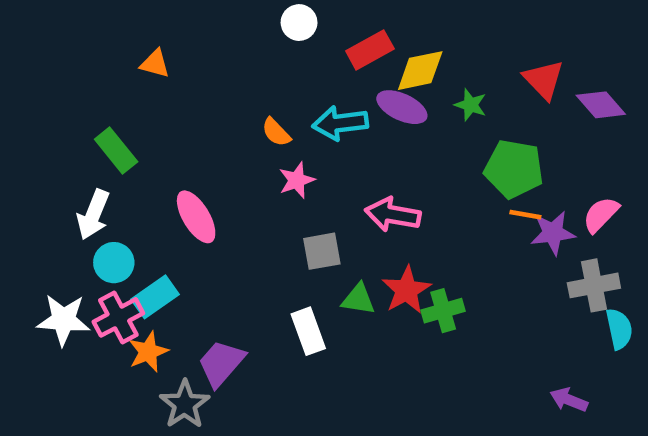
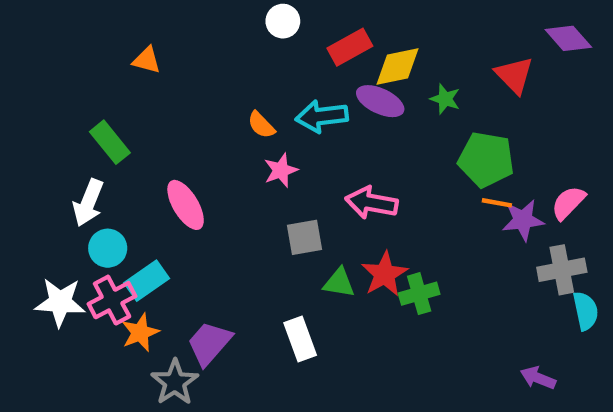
purple diamond: (601, 105) -> (568, 38), moved
white rectangle: (308, 331) -> (300, 339), moved

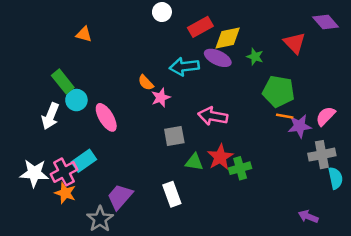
orange semicircle: (261, 125) -> (146, 83), moved
cyan circle: (108, 248) -> (76, 100), moved
orange star: (140, 333) -> (65, 193), moved, turned -30

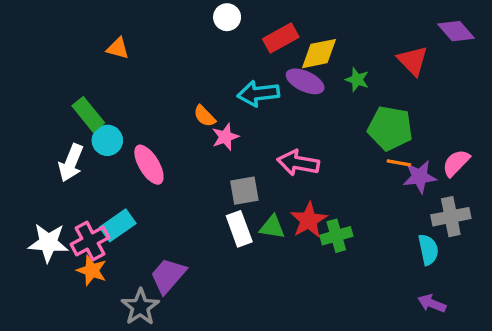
cyan semicircle: (335, 178) -> (428, 250), moved
white rectangle: (172, 194) -> (239, 229), moved

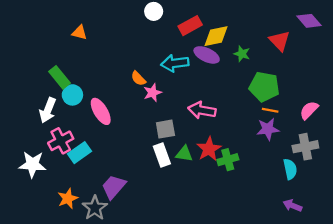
purple star: (420, 177) -> (268, 129), moved
pink cross: (90, 241) -> (61, 141), moved
orange star: (92, 270) -> (68, 198), moved, turned 30

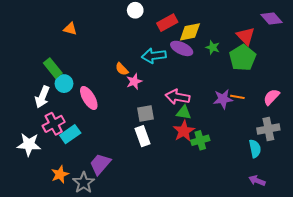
green pentagon: (264, 87) -> (243, 58), moved, turned 30
purple star: (268, 129) -> (223, 99), moved
green triangle: (184, 154) -> (184, 112), moved

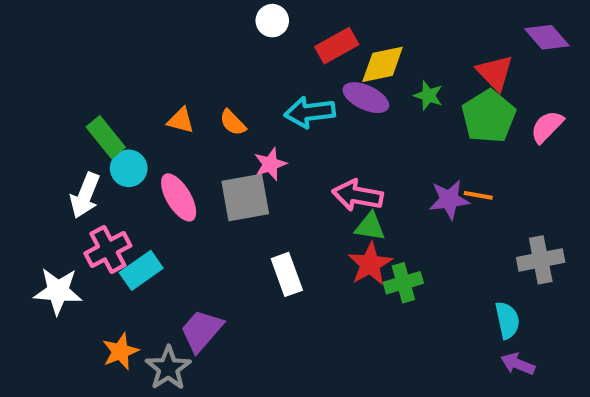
orange triangle: (70, 29) -> (181, 120), moved
orange semicircle: (122, 69) -> (233, 123), moved
pink semicircle: (271, 97) -> (547, 127), moved
gray square: (146, 113) -> (245, 197), moved, size x1.4
cyan semicircle: (255, 149) -> (507, 320), moved

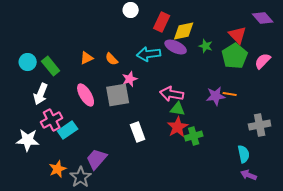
red rectangle: (337, 46) -> (162, 22), turned -36
orange triangle: (181, 120) -> (87, 58), turned -40
cyan circle: (129, 168) -> (28, 62), moved

